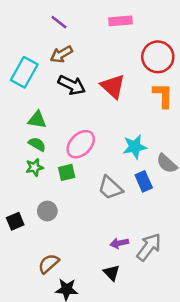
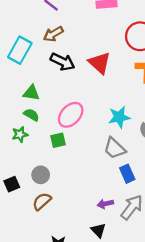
green star: (34, 167) -> (20, 134), moved
blue rectangle: (144, 181) -> (127, 174), moved
gray trapezoid: (110, 188) -> (115, 148), moved
brown semicircle: (49, 264) -> (42, 201), moved

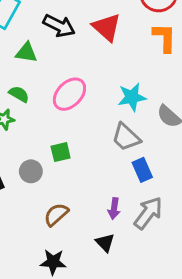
green triangle: (31, 93) -> (26, 53), moved
green square: (58, 140) -> (61, 152), moved
brown semicircle: (42, 201) -> (56, 214), moved
purple arrow: (105, 204) -> (114, 208), turned -70

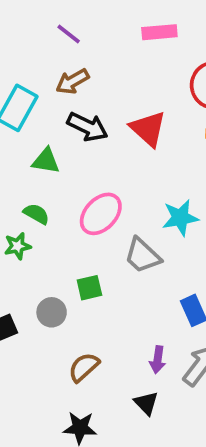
gray trapezoid: (126, 137) -> (142, 256), moved

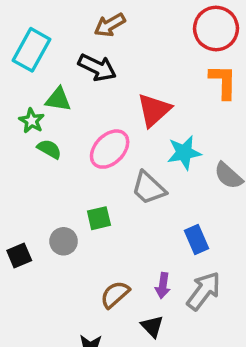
brown arrow: (72, 81) -> (110, 25), moved
red triangle: (148, 129) -> (154, 110), moved, turned 36
green star: (18, 246) -> (32, 121), moved, turned -30
brown semicircle: (84, 367) -> (115, 294), moved

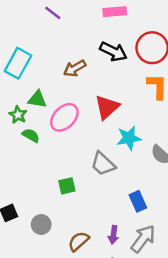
brown arrow: (110, 25) -> (75, 68), moved
black arrow: (97, 67) -> (113, 52), moved
pink ellipse: (110, 149) -> (64, 117), moved
gray circle: (64, 241) -> (41, 225), moved

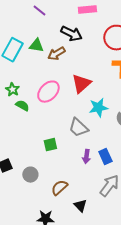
black arrow: (113, 52) -> (71, 34), moved
green triangle: (37, 99) -> (36, 46), moved
purple arrow: (113, 235) -> (86, 157), moved

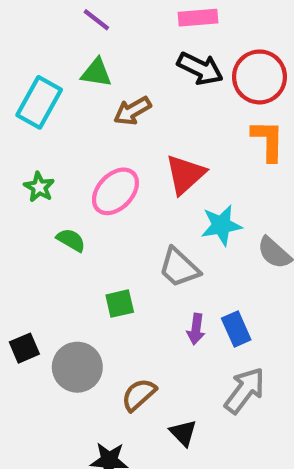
black arrow: (71, 34) -> (200, 68), moved
green triangle: (36, 46) -> (96, 73), moved
green semicircle: (22, 106) -> (71, 240), moved
gray circle: (30, 175) -> (77, 367), size x1.5

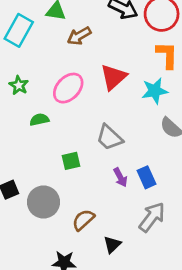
cyan star: (221, 225) -> (155, 91), moved
green semicircle: (71, 240) -> (39, 120), turned -42
purple arrow: (196, 329) -> (120, 177), turned -36
black triangle: (183, 433) -> (112, 245), turned 30

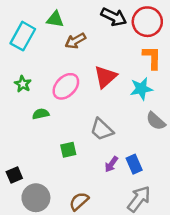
purple arrow: (120, 177) -> (111, 164), turned 63
gray circle: (43, 202) -> (36, 198), moved

